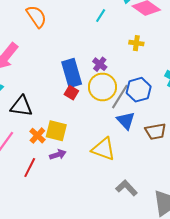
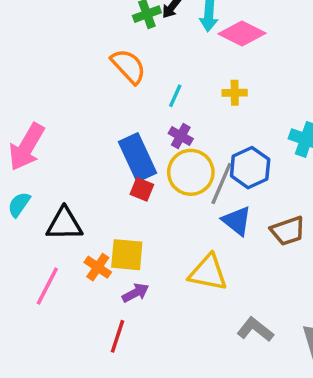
orange semicircle: (36, 16) -> (128, 66), moved
cyan line: (101, 16) -> (175, 96), moved
red line: (30, 168) -> (117, 336), moved

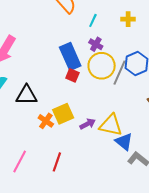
blue triangle: (237, 221) -> (124, 142), moved
yellow square: (127, 255) -> (63, 114), turned -30
pink line: (47, 286) -> (20, 161), moved
purple arrow: (135, 293) -> (87, 124), moved

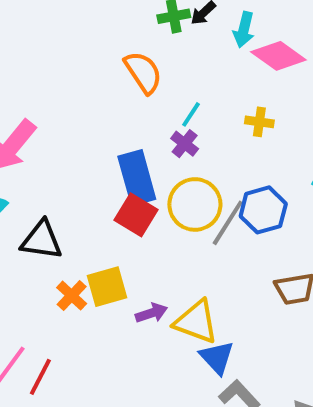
purple cross: (96, 44) -> (185, 144), moved
red square: (72, 75) -> (136, 215), size x1.5
red line: (57, 162) -> (40, 377), moved

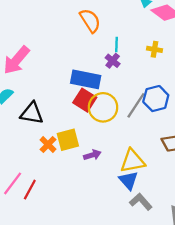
cyan line: (191, 114) -> (116, 45), turned -32
blue rectangle: (137, 178) -> (86, 79), turned -64
yellow circle: (195, 204) -> (103, 107), moved
yellow triangle: (196, 322) -> (133, 161), moved, turned -32

